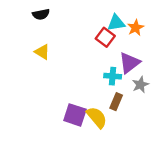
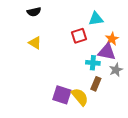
orange star: (136, 28) -> (112, 39), moved
red square: (105, 37) -> (79, 36), moved, turned 35
purple triangle: (129, 63) -> (107, 52), turned 48

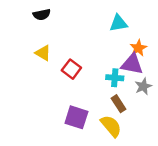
red square: (79, 36) -> (71, 69), moved, turned -35
brown rectangle: (96, 84) -> (118, 104), turned -56
yellow semicircle: (80, 97) -> (111, 126), moved

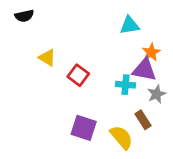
black semicircle: (42, 15) -> (24, 16), moved
brown rectangle: (118, 104) -> (143, 120), moved

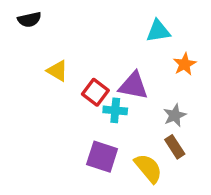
purple triangle: (144, 70) -> (133, 86), moved
cyan cross: (125, 85) -> (115, 110), moved
gray star: (157, 94) -> (175, 115), moved

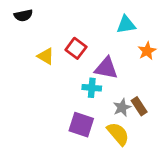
red square: (95, 92) -> (76, 48), moved
gray star: (175, 115) -> (122, 108), moved
brown rectangle: (175, 147) -> (139, 106), moved

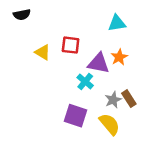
red square: (76, 48) -> (71, 45), turned -30
orange star: (147, 51) -> (119, 57), moved
cyan cross: (92, 88) -> (85, 82), turned 35

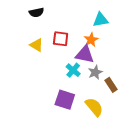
black semicircle: (22, 15) -> (36, 12), moved
orange star: (119, 57) -> (91, 40), moved
gray star: (113, 100) -> (95, 72), moved

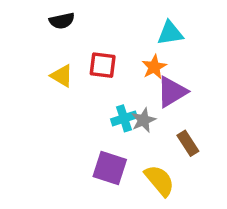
purple triangle: (85, 54) -> (172, 92), moved, turned -42
cyan cross: (73, 70) -> (124, 118), turned 32
gray star: (95, 72) -> (143, 120), moved

